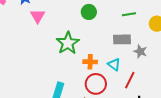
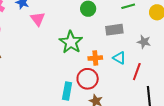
gray rectangle: (122, 39) -> (114, 30), moved
red circle: (96, 84) -> (88, 79), moved

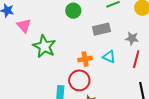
green star: (71, 42) -> (44, 46), moved
red line: (137, 72) -> (136, 59), moved

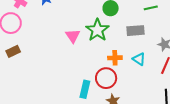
pink triangle: (24, 26) -> (73, 36), moved
green star: (44, 46) -> (97, 30), moved

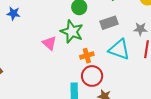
orange cross: (115, 58) -> (87, 56), moved
cyan triangle: (139, 59) -> (119, 49), size x1.6

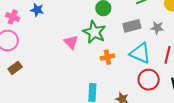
gray star: (140, 29) -> (157, 28), moved
red circle: (92, 76) -> (149, 80), moved

